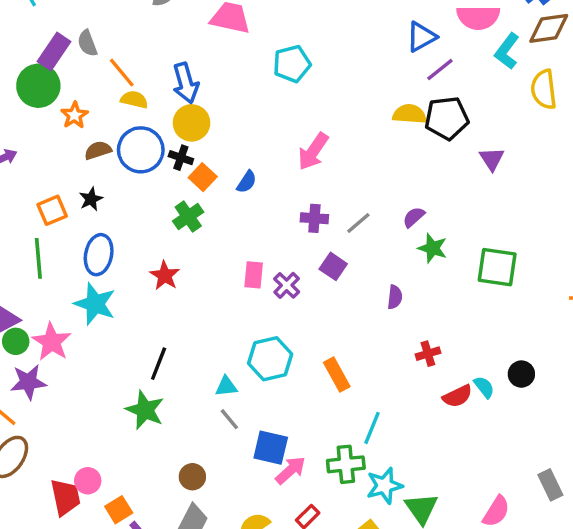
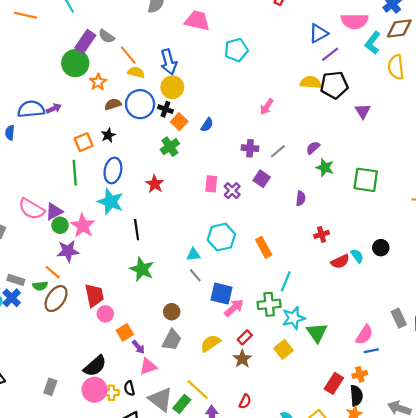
gray semicircle: (87, 43) -> (107, 36), turned -35
pink arrow: (313, 151) -> (267, 107), moved, size x0.7
black line: (159, 364) -> (137, 230), moved, turned -30
red trapezoid: (65, 497) -> (94, 295), moved

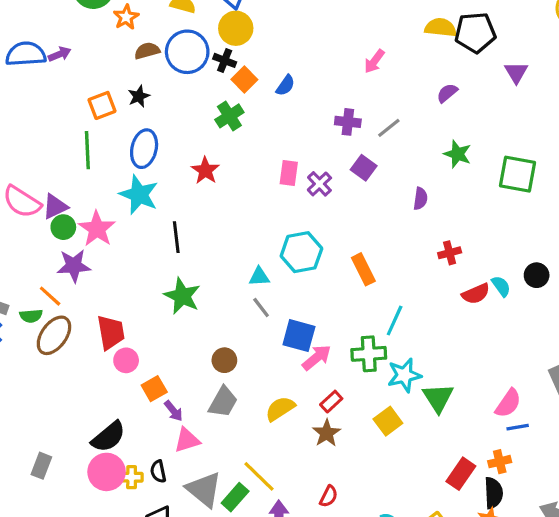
purple semicircle: (313, 148) -> (447, 93), moved

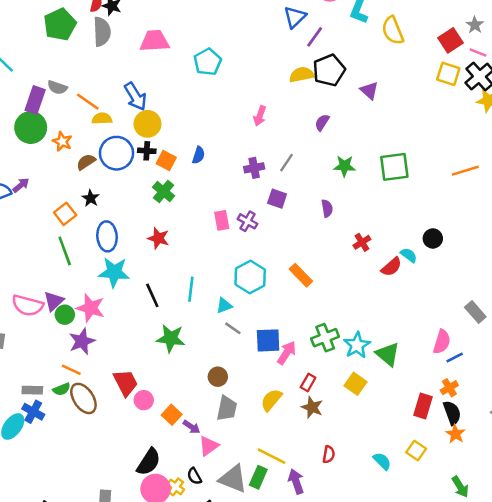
cyan line: (395, 321) -> (191, 289), moved
brown ellipse: (54, 335) -> (83, 398), turned -52
yellow cross: (132, 477) -> (176, 487), turned -36

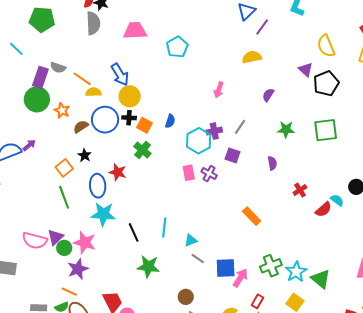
green pentagon: (60, 24) -> (42, 19), moved, turned 30
yellow semicircle: (393, 31) -> (326, 46), moved
black pentagon: (329, 70) -> (326, 83), moved
red star: (158, 238) -> (118, 172), moved
cyan hexagon: (250, 277) -> (199, 141), moved

